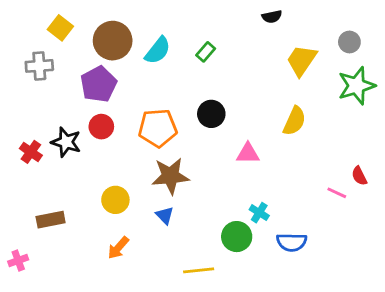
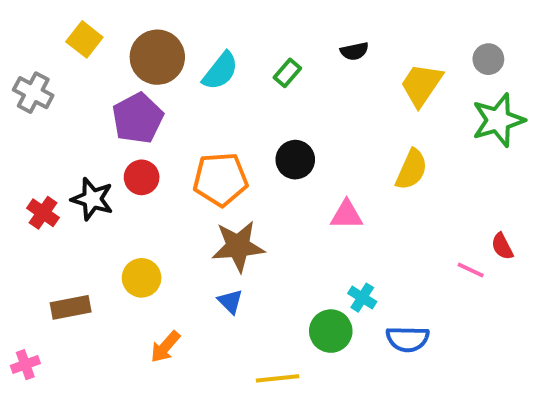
black semicircle: (272, 17) -> (354, 51), moved
gray cross: (39, 66) -> (33, 93), moved, turned 32
yellow circle: (115, 200) -> (142, 278), moved

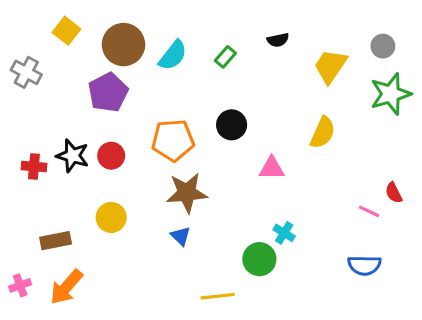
red circle: (142, 177) -> (111, 156), moved
red cross: (43, 213) -> (34, 167), turned -30
blue semicircle: (408, 339) -> (364, 265), moved
orange arrow: (165, 347) -> (66, 287), moved, size x1.4

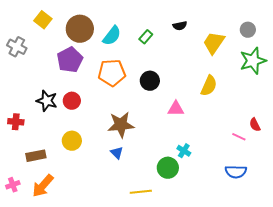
orange pentagon: (173, 140) -> (112, 73), moved
red cross: (34, 167) -> (16, 122), moved

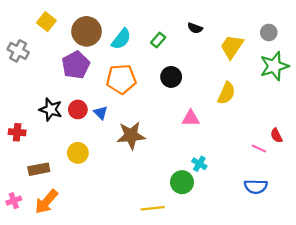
black semicircle: (180, 26) -> (195, 28), turned 32
black circle: (150, 81) -> (171, 77), moved
blue triangle: (117, 153) -> (101, 113), moved

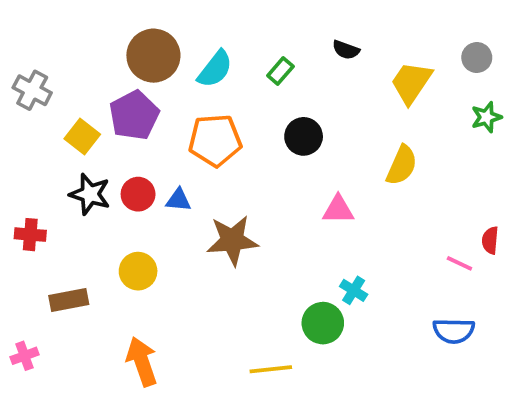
yellow square: (46, 22) -> (82, 136), moved
green star: (274, 66) -> (486, 117), size x0.6
blue triangle: (101, 113) -> (178, 200), turned -40
red semicircle: (276, 136) -> (490, 240), turned 32
orange arrow: (46, 202) -> (142, 362), moved, turned 120

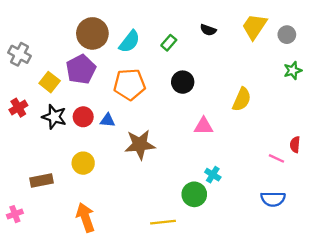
yellow trapezoid: (411, 83) -> (254, 27), moved
red cross: (30, 235) -> (18, 108), moved, turned -36

